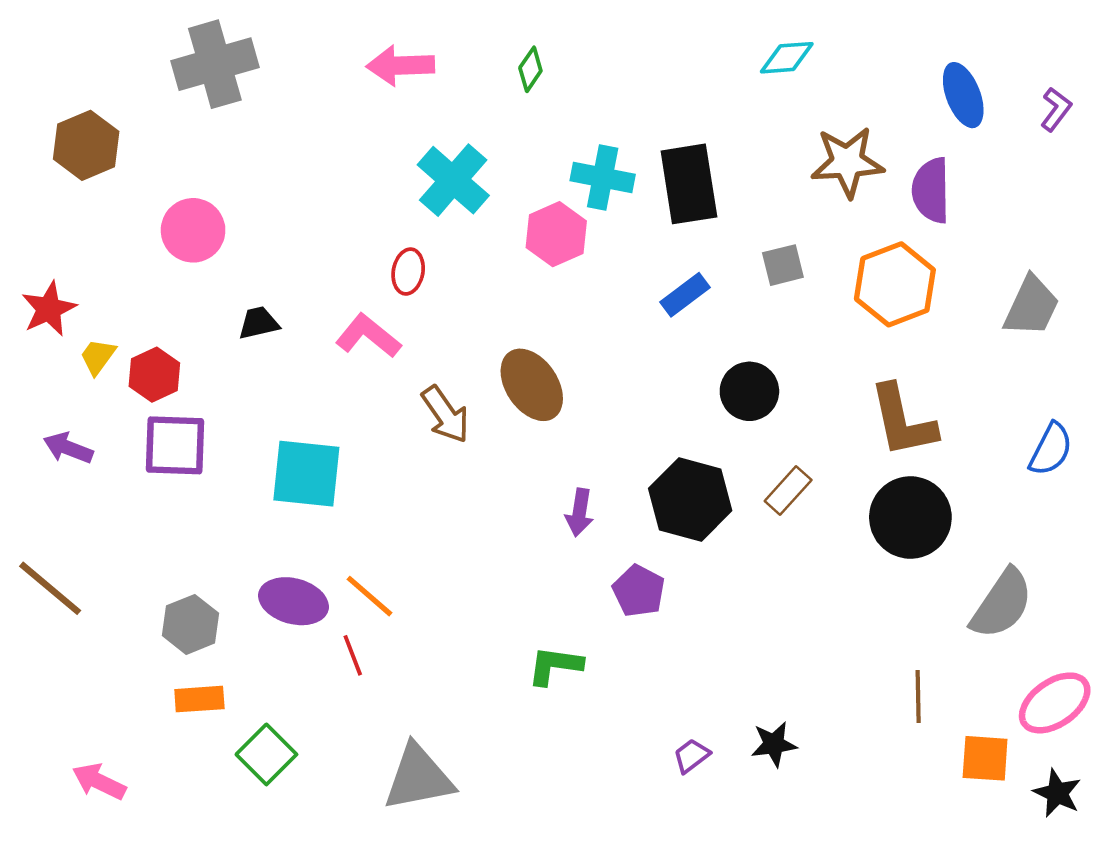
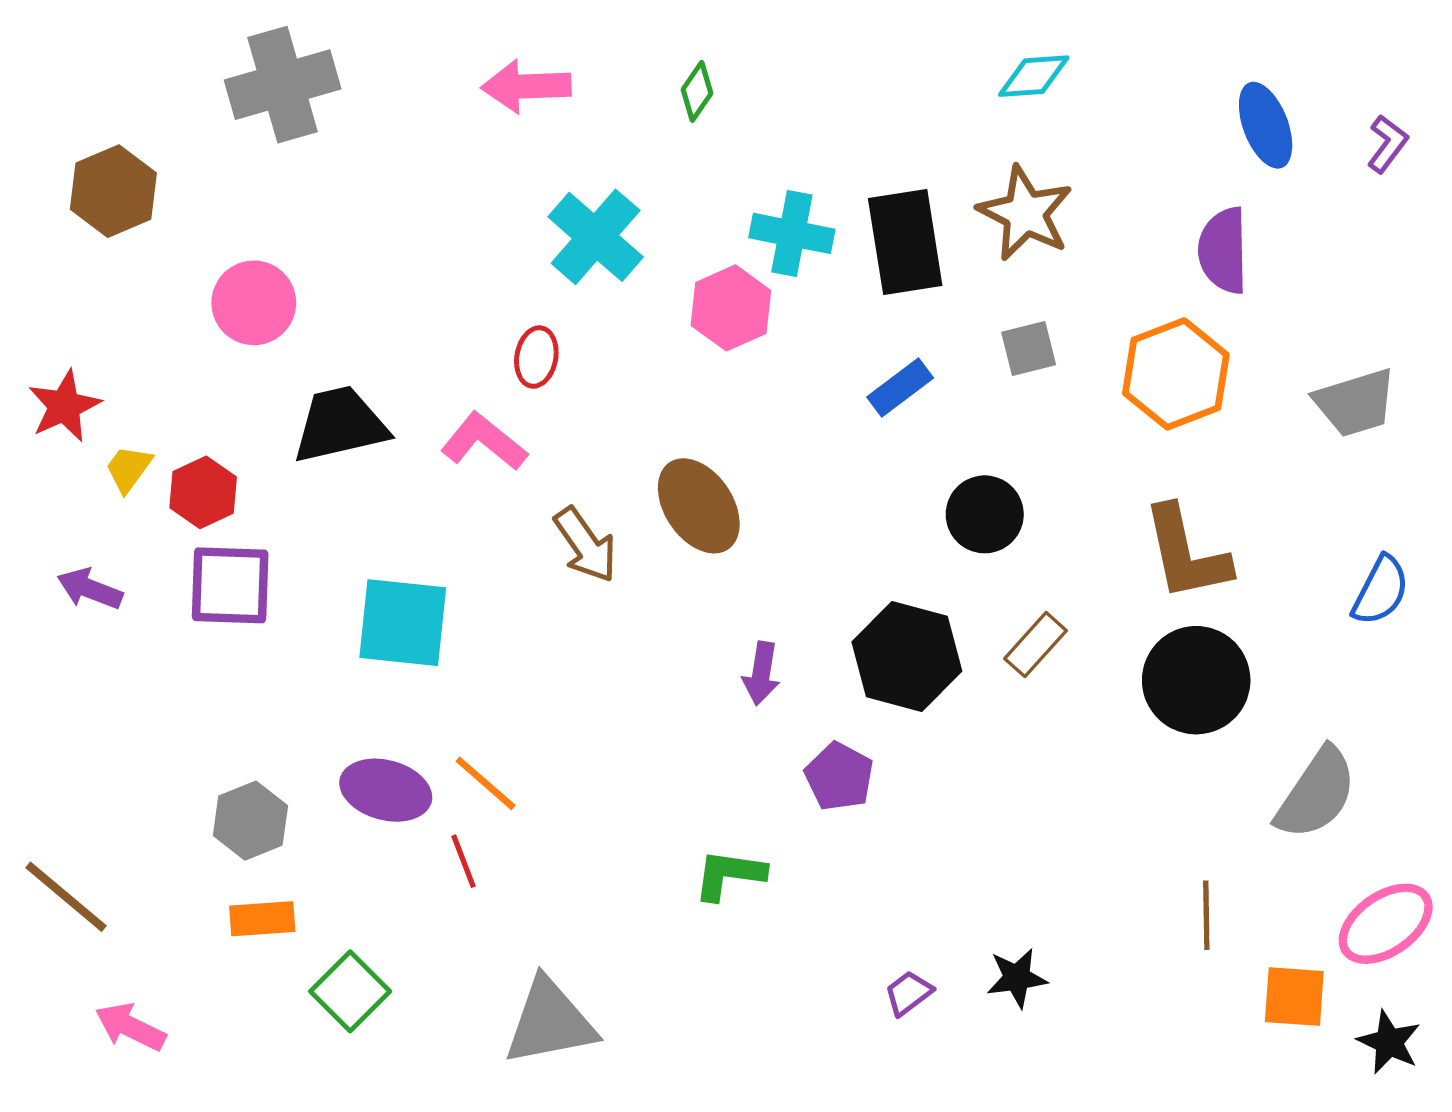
brown star: (847, 162) -> (1025, 213), moved, turned 30
gray trapezoid: (1031, 306) -> (1355, 403), turned 48
black trapezoid: (259, 323) -> (340, 425), size x1.8
brown line: (50, 588) -> (66, 897), moved

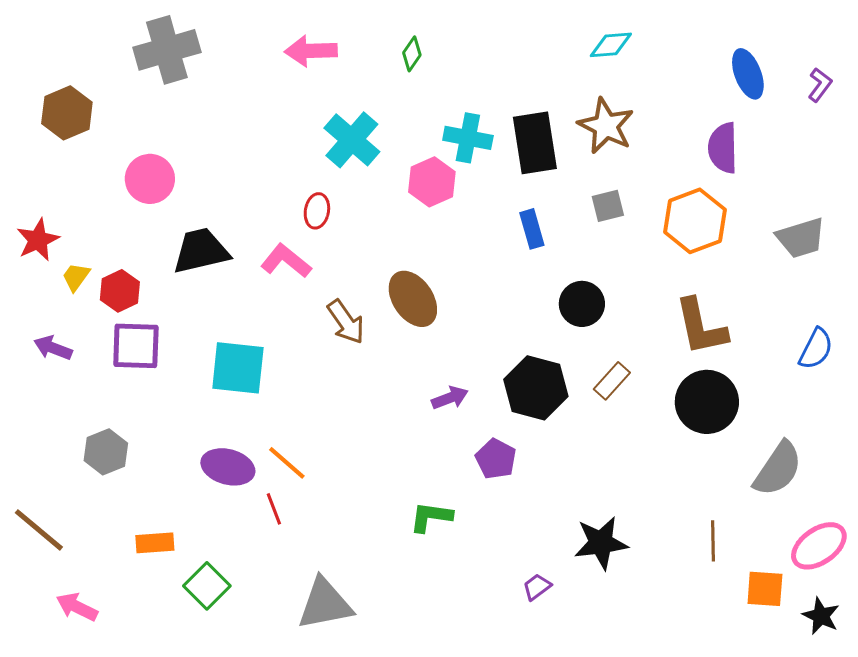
blue rectangle: (900, 387) -> (532, 229), turned -69
purple arrow: (761, 673) -> (450, 398), turned -120
gray hexagon: (250, 821) -> (106, 452), moved
black star: (1017, 978) -> (601, 543), moved, size x1.5

